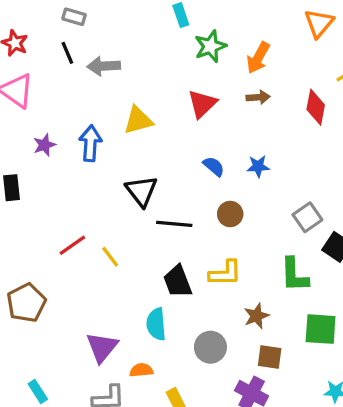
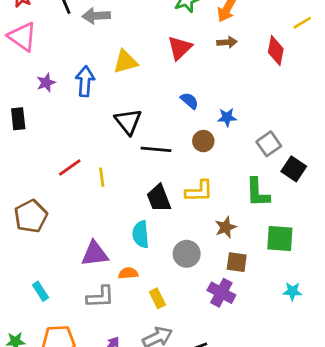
blue star: (258, 166) -> (227, 117), moved
yellow line: (110, 257) -> (102, 177), turned 30
purple triangle: (102, 347) -> (95, 254), turned 44

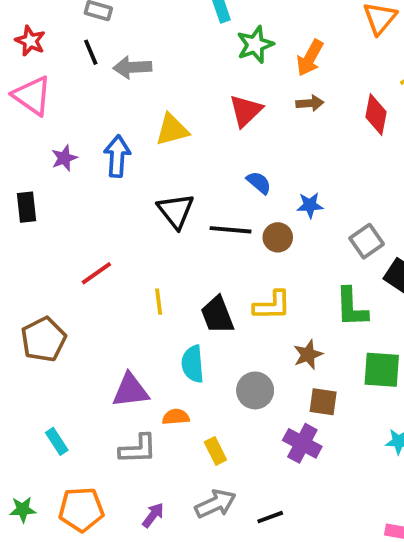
black line: (156, 149) -> (231, 230), moved
yellow line: (102, 177) -> (159, 302), moved

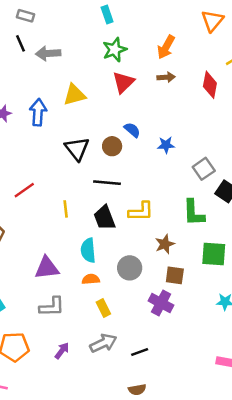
green star: (255, 45) -> (115, 50), moved
black line: (231, 230) -> (107, 183), moved
brown circle: (278, 237) -> (112, 146), moved
orange semicircle: (176, 417) -> (91, 279), moved

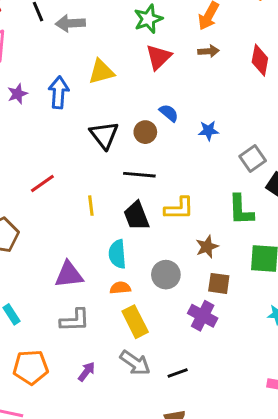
yellow rectangle: (103, 308) -> (135, 322), size x1.5
gray arrow: (103, 343) -> (135, 363), turned 60

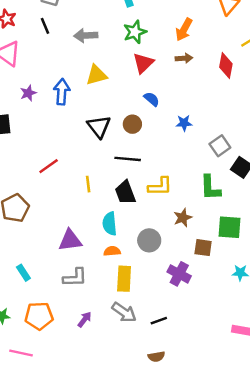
gray arrow: (70, 23) -> (86, 36), moved
blue semicircle: (169, 113) -> (152, 99), moved
brown square: (219, 283) -> (203, 248), moved
yellow rectangle: (135, 322) -> (124, 279), turned 30

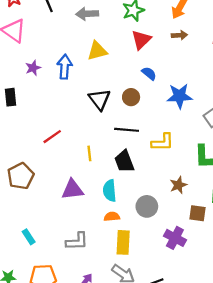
blue star: (184, 123) -> (179, 96), size x1.6
yellow L-shape: (160, 186) -> (163, 142), moved
purple triangle: (70, 240) -> (72, 190), moved

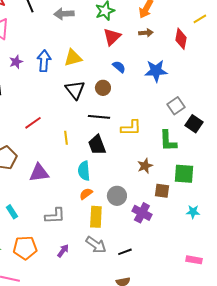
yellow triangle: (97, 51) -> (73, 58), moved
blue star: (179, 96) -> (156, 71), moved
purple triangle: (72, 190) -> (39, 173), moved
gray circle: (147, 206) -> (117, 196), moved
orange semicircle: (112, 217) -> (86, 194), turned -32

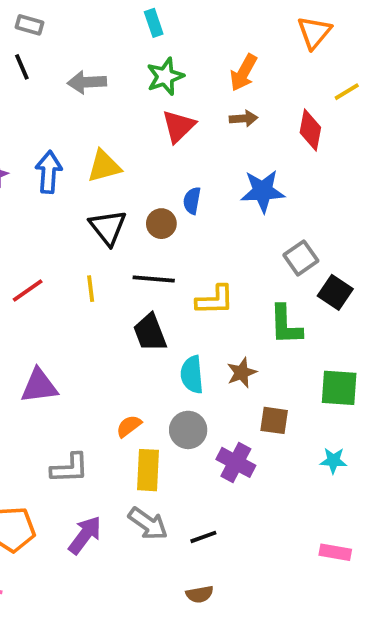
blue semicircle: (119, 67) -> (192, 201), moved, turned -120
yellow line: (66, 138) -> (91, 289), moved
cyan semicircle: (84, 171) -> (192, 375), moved
green square: (184, 174) -> (339, 388), moved
purple arrow: (63, 251) -> (85, 535), size x1.5

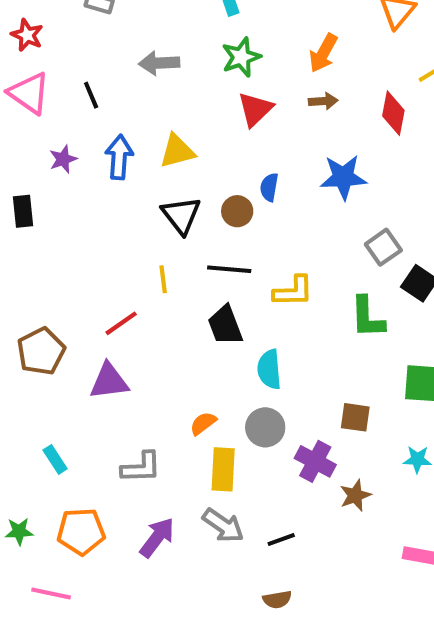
black line: (22, 67) -> (91, 95), moved
red line: (28, 290) -> (121, 323), moved
brown star: (242, 373) -> (355, 495), moved

